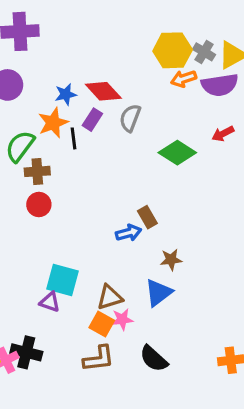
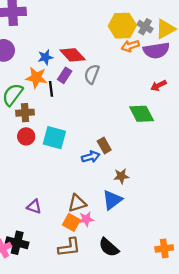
orange star: (53, 123) -> (36, 78), turned 30
green diamond: (177, 153) -> (142, 114), moved, turned 30
cyan square: (62, 280) -> (54, 138), moved

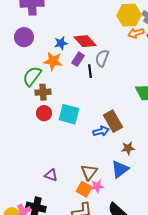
black line: (51, 89) -> (90, 71), moved
brown rectangle: (104, 145) -> (113, 121), size x1.5
brown triangle: (77, 203) -> (89, 172), turned -36

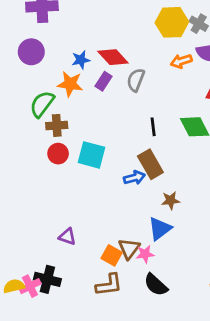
orange arrow: (136, 33) -> (181, 61), moved
black line: (90, 71) -> (153, 127), moved
brown triangle: (89, 172) -> (129, 249), moved
pink star: (97, 186) -> (145, 254), moved

